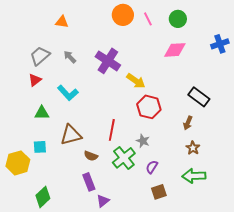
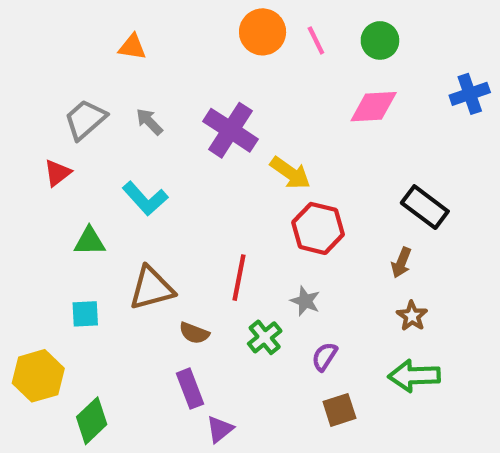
red triangle: (35, 80) -> (57, 173), moved
green cross: (124, 158) -> (265, 337), size x0.7
yellow hexagon: (18, 163) -> (38, 376), moved

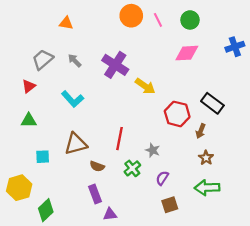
red hexagon: (318, 228) -> (177, 114), moved
green triangle: (90, 241) -> (29, 120), moved
purple triangle: (220, 429) -> (110, 214), turned 32

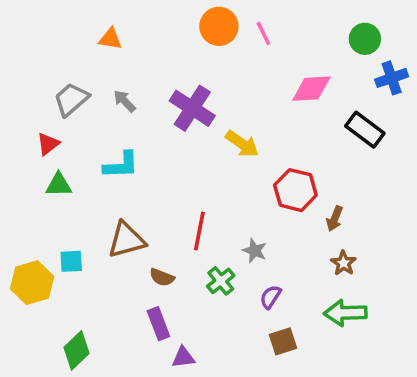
green circle: (190, 20) -> (365, 39), moved
cyan L-shape: (73, 99) -> (121, 165), turned -50
black rectangle: (212, 103) -> (365, 130), moved
green triangle: (29, 120) -> (59, 185), moved
yellow hexagon: (19, 188) -> (32, 283), moved

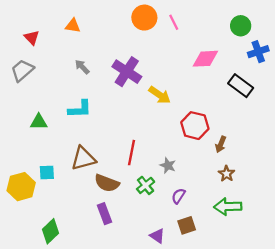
gray trapezoid: (71, 99) -> (22, 70), moved
red triangle: (48, 144) -> (32, 38), moved, turned -35
brown semicircle: (162, 277) -> (107, 183), size x1.5
purple triangle: (183, 357) -> (157, 236), moved, turned 42

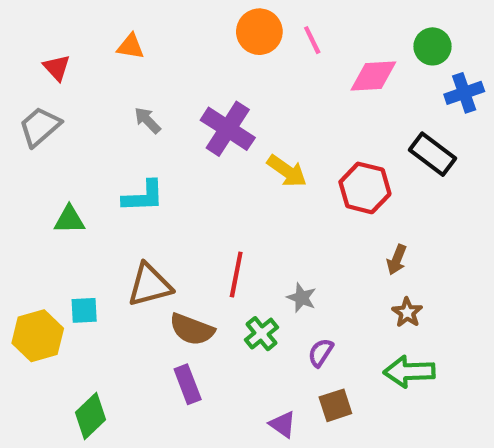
pink diamond: (205, 59) -> (373, 76), moved
red hexagon: (195, 126) -> (365, 188), moved

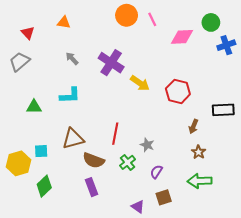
black rectangle: (432, 154) -> (223, 110), moved, turned -40
green diamond: (90, 416) -> (44, 186), moved

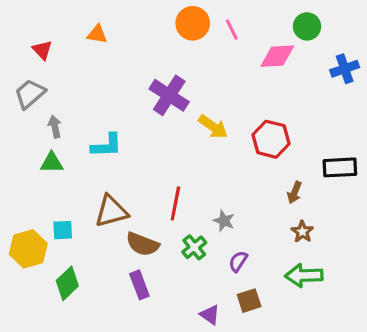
green circle: (211, 22) -> (307, 26), moved
gray arrow: (72, 58) -> (55, 127), moved, turned 32

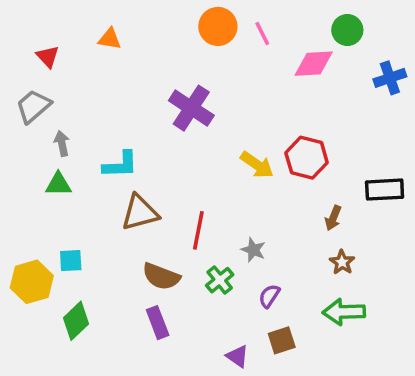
yellow arrow: (213, 127) -> (257, 165), moved
brown triangle: (111, 211) -> (140, 213), moved

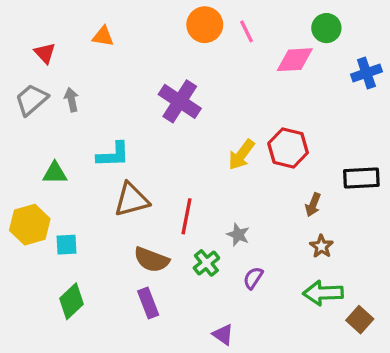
gray arrow: (62, 143) -> (71, 100), moved
yellow arrow: (257, 165) -> (241, 155), turned 92
yellow hexagon: (32, 282) -> (30, 225), moved
brown square: (282, 340) -> (360, 320), moved, turned -30

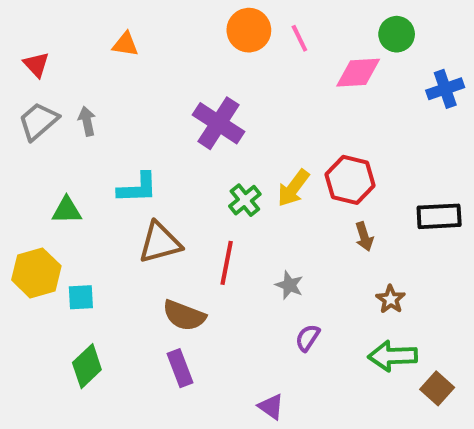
red triangle: (45, 53) -> (36, 65), moved
brown arrow: (313, 205) -> (364, 237), moved, turned -40
green cross: (206, 263) -> (245, 200), moved

